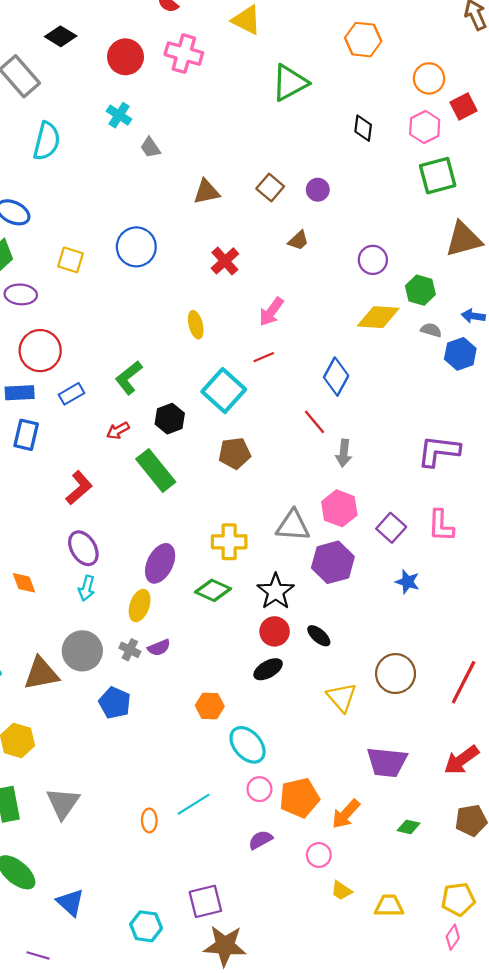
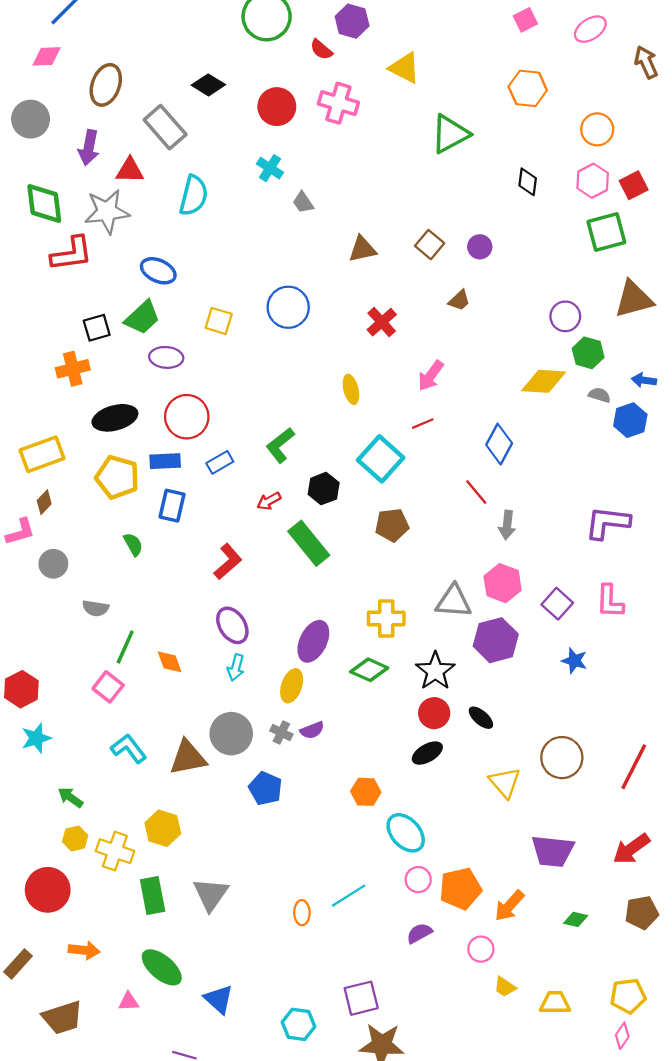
red square: (464, 106) -> (634, 185), moved
purple circle: (373, 260) -> (565, 316), moved

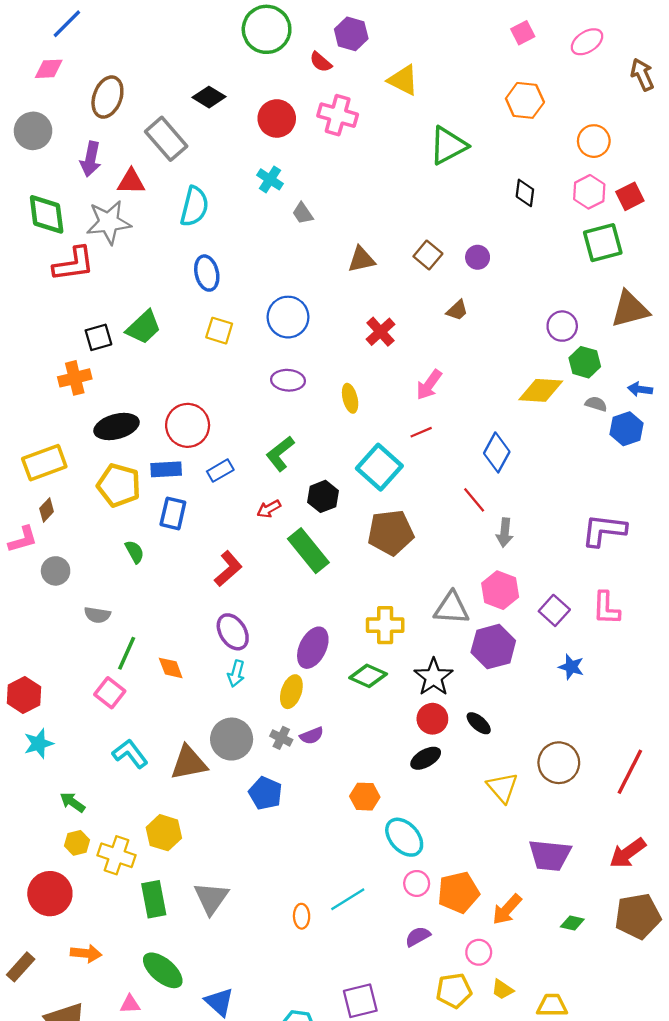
blue ellipse: (158, 271) -> (207, 273), moved, turned 52
purple ellipse: (166, 357) -> (288, 380), moved
brown pentagon: (392, 525) -> (391, 533), size x1.4
brown pentagon: (642, 913) -> (638, 916), size x1.4
yellow pentagon: (628, 996) -> (454, 991), moved

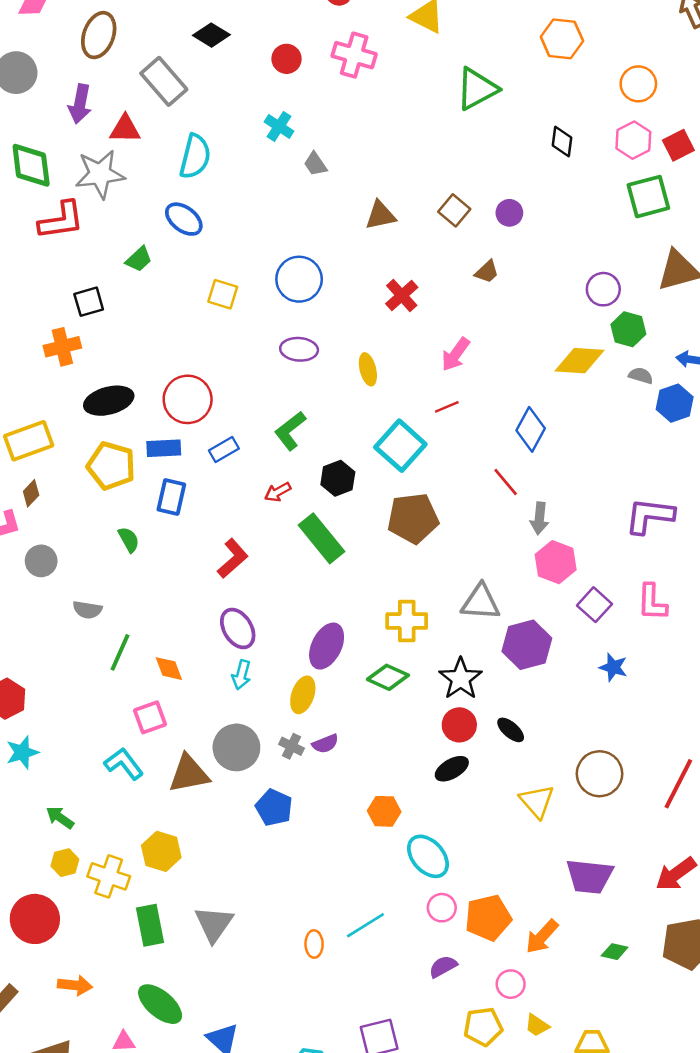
red circle: (277, 118) -> (287, 59), size x0.7
blue ellipse: (207, 273) -> (184, 219), moved, turned -40
green trapezoid: (144, 327) -> (139, 259), moved, size x0.7
pink hexagon: (500, 590) -> (556, 562), moved
pink square: (110, 693) -> (150, 717), moved, turned 32

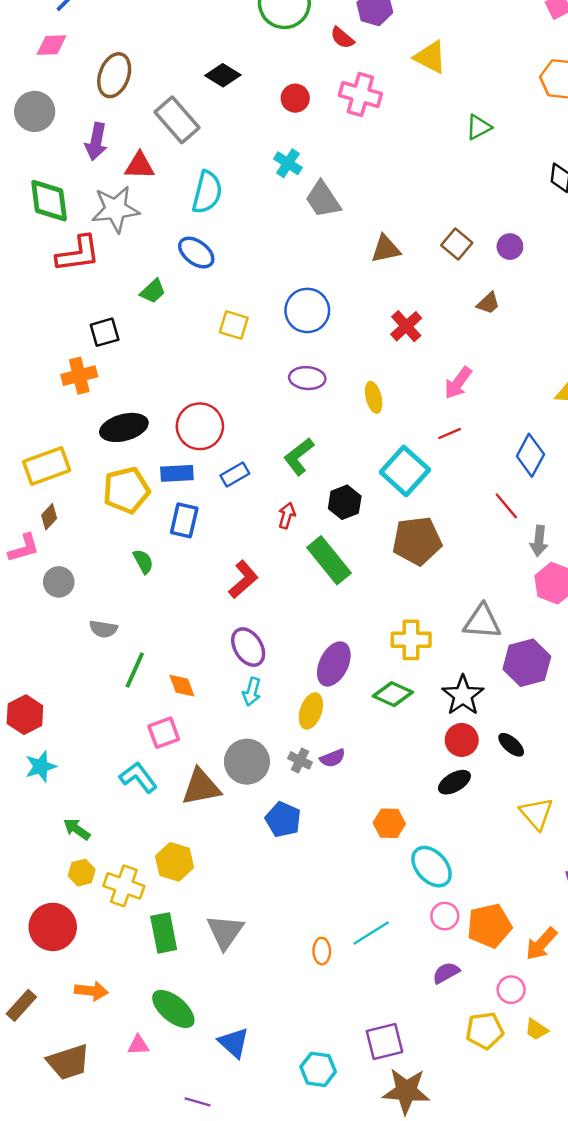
green triangle: (477, 89) -> (479, 127), size x0.6
gray trapezoid: (315, 164) -> (323, 199), size x1.6
yellow pentagon: (111, 466) -> (126, 490), turned -30
red arrow: (278, 492) -> (287, 516), turned 135

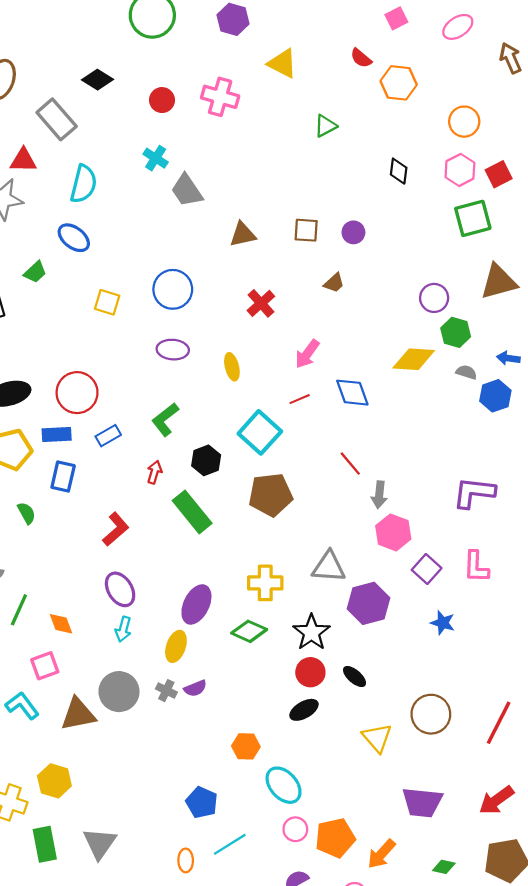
red semicircle: (342, 38) -> (361, 58), moved
brown square: (457, 244) -> (306, 230), turned -36
blue diamond: (530, 455) -> (352, 393), moved, turned -48
blue pentagon: (283, 820) -> (202, 802), moved

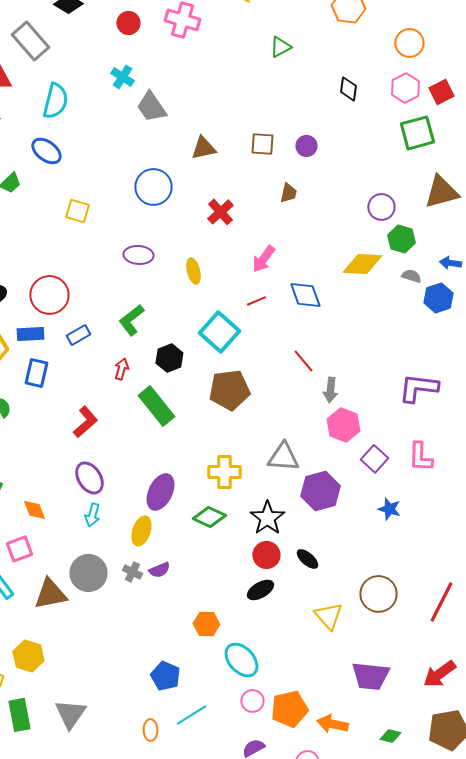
brown trapezoid: (334, 283) -> (288, 193), turned -35
blue circle: (173, 289) -> (153, 187), moved
orange arrow: (381, 854) -> (332, 724), turned 60

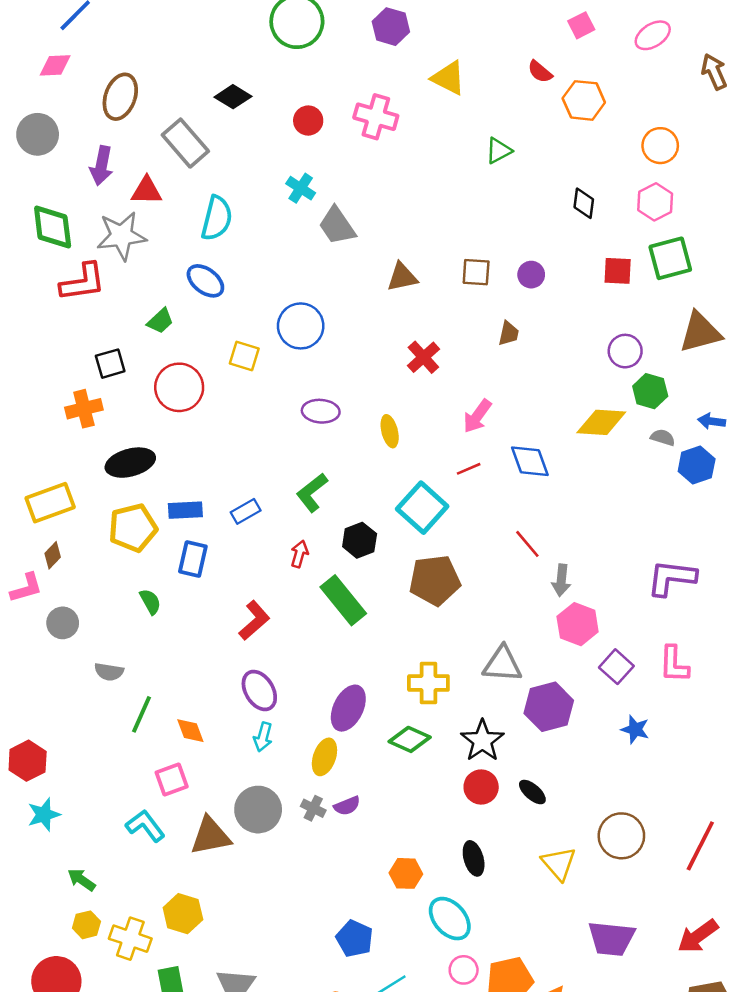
red square: (441, 92) -> (618, 271), moved, turned 30
blue circle: (153, 187) -> (301, 326), moved
red circle: (49, 295) -> (179, 387), moved
black ellipse: (260, 590) -> (474, 858), moved, turned -76

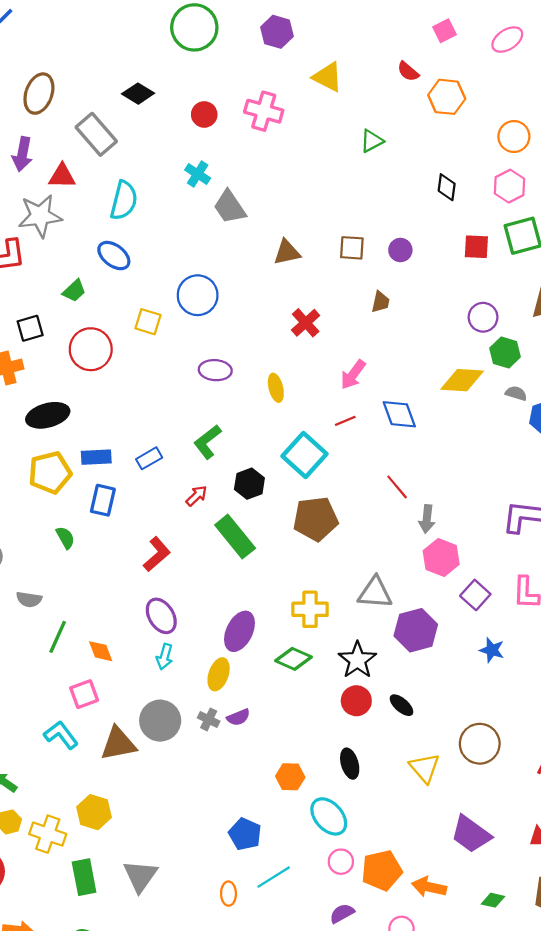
red arrow: (299, 554) -> (197, 496), turned 30
purple trapezoid: (611, 939) -> (471, 834), turned 30

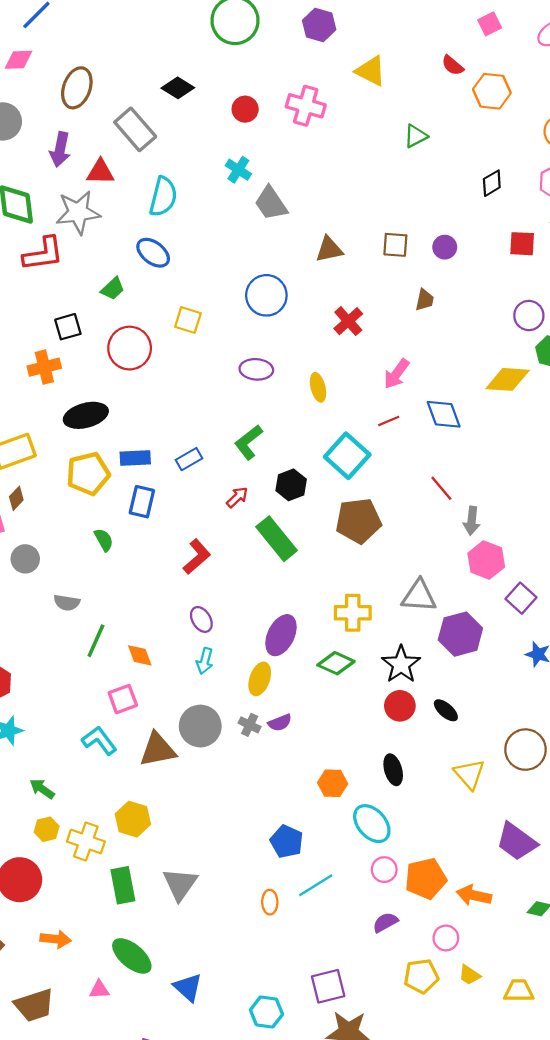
black diamond: (447, 187) -> (492, 183), turned 52
blue circle: (198, 295) -> (266, 295), moved
purple ellipse: (161, 616) -> (201, 619), size x0.7

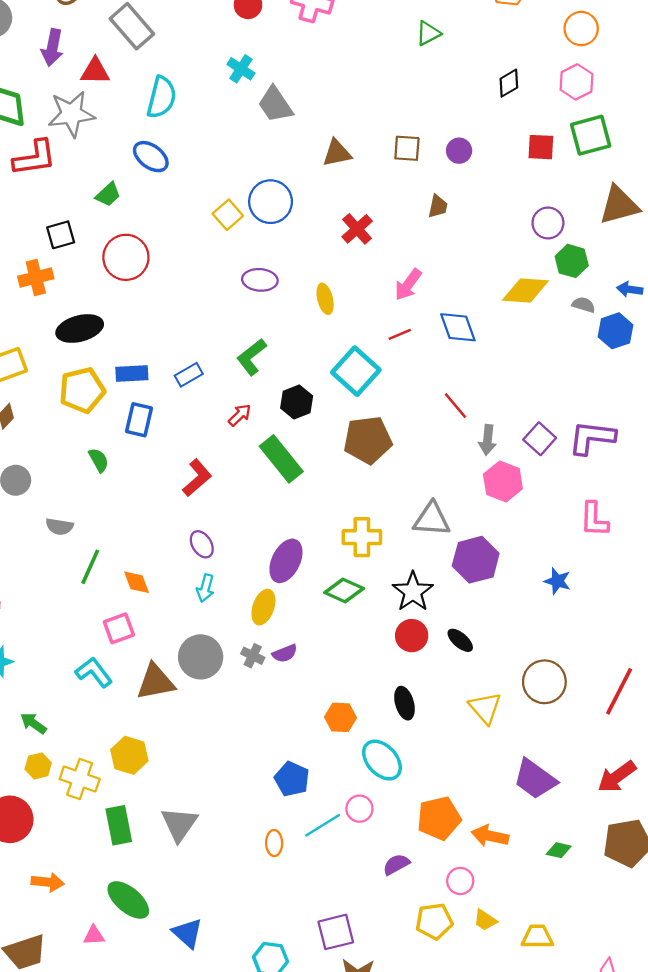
yellow square: (188, 320) -> (228, 215), moved, turned 32
purple square: (521, 598) -> (540, 439), moved
pink circle: (384, 870) -> (359, 809), moved

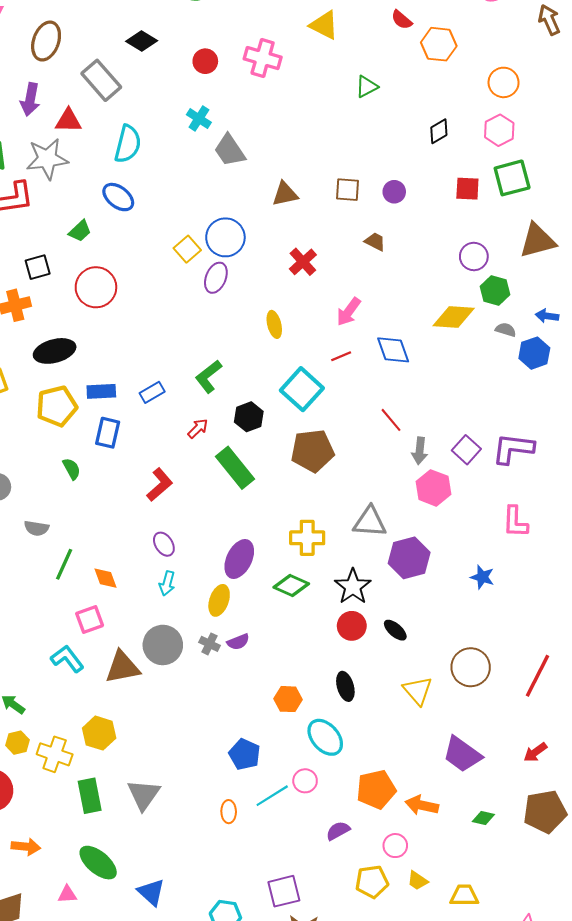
brown trapezoid: (438, 206) -> (375, 242), turned -75
purple ellipse: (260, 280) -> (216, 278), moved, turned -72
red arrow: (617, 777) -> (535, 752), size x0.7

